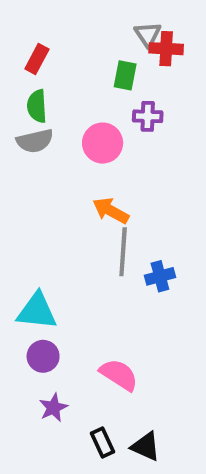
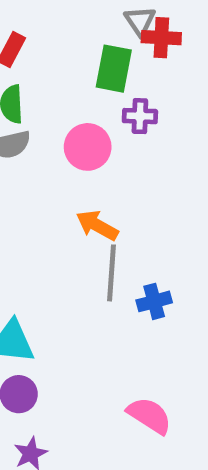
green rectangle: (125, 75) -> (114, 69), size x1.4
pink semicircle: (119, 375) -> (149, 416), moved

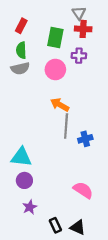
red cross: (161, 38) -> (83, 29), moved
green rectangle: (114, 69) -> (55, 37), moved

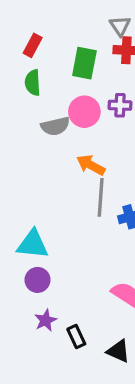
purple cross: (79, 56) -> (120, 105), moved
gray semicircle: (20, 68) -> (55, 126), moved
black rectangle: (55, 225) -> (76, 337), moved

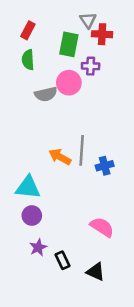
gray triangle: (120, 26) -> (88, 20), moved
purple cross: (120, 105) -> (91, 66), moved
orange arrow: (91, 165) -> (60, 157), moved

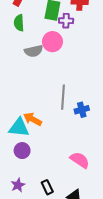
purple cross: (91, 66) -> (66, 21), moved
orange arrow: (60, 157) -> (33, 119), moved
purple star: (38, 247) -> (18, 185), moved

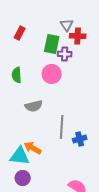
green semicircle: (19, 23) -> (17, 75), moved
gray semicircle: (34, 51) -> (34, 106), moved

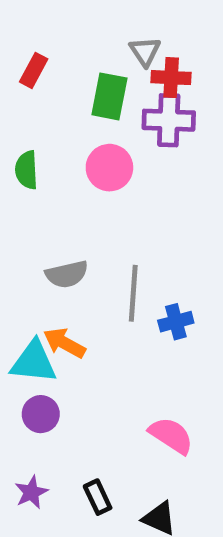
purple cross: (65, 54) -> (169, 120), moved, size x1.5
gray semicircle: (34, 106) -> (67, 274), moved

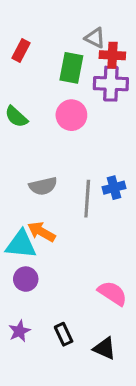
gray triangle: (145, 51) -> (95, 38), turned -30
green semicircle: (27, 170) -> (16, 117), turned -45
blue cross: (176, 322) -> (114, 188), moved

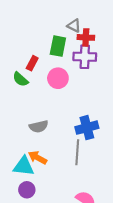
red rectangle: (21, 50) -> (32, 63), moved
blue cross: (114, 188) -> (87, 128), size x1.5
gray line: (87, 199) -> (77, 152), moved

